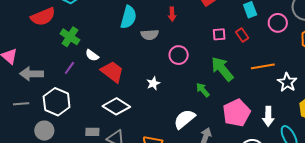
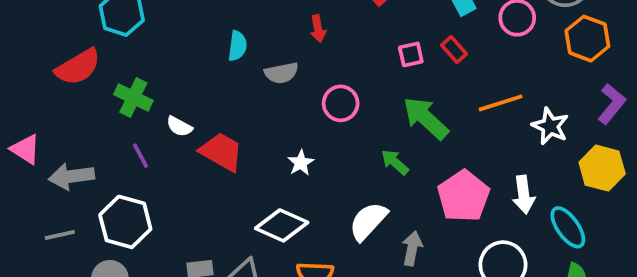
cyan semicircle: (128, 17) -> (237, 46), size x0.7
purple line: (69, 68) -> (141, 156), turned -56
white diamond: (116, 106) -> (282, 225), moved

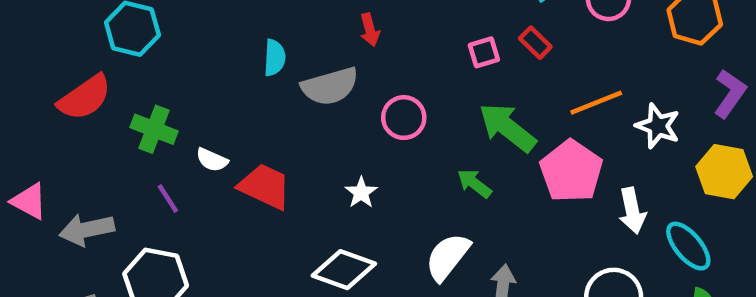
gray semicircle: (281, 73) -> (330, 86), size x1.4
pink pentagon: (464, 196) -> (571, 171), moved

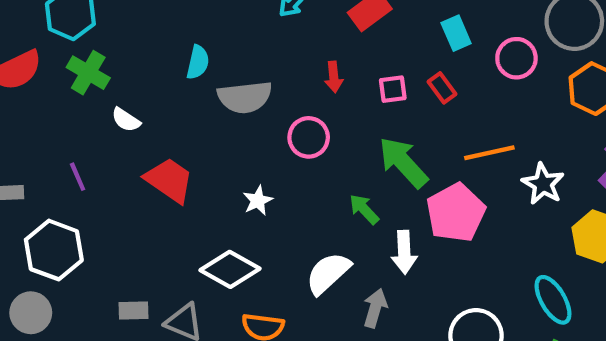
red arrow: (370, 30) -> (334, 77), moved
green cross: (154, 129) -> (88, 73), moved
white semicircle: (212, 160) -> (126, 120), moved
white arrow: (632, 211) -> (404, 252), moved

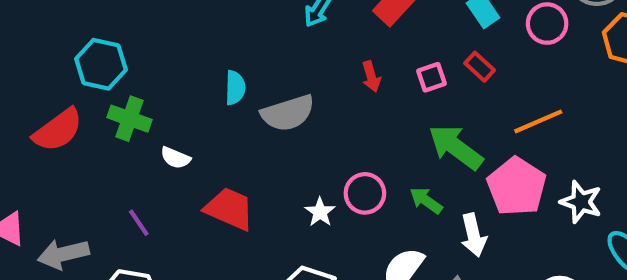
pink circle: (309, 137) -> (365, 193), moved
white star: (543, 184) -> (581, 202), moved

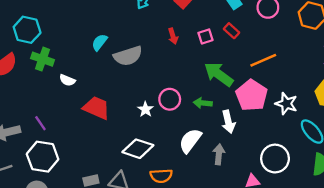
cyan semicircle: (235, 88) -> (99, 42), turned -144
green arrow: (426, 200) -> (203, 103), turned -30
purple line: (139, 223) -> (40, 123), moved

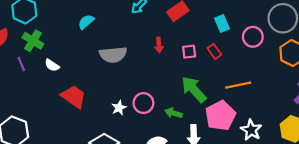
cyan semicircle: (99, 42) -> (86, 22), moved
purple line: (40, 123) -> (21, 64), moved

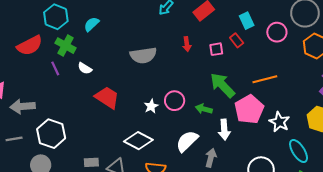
cyan semicircle: (86, 22) -> (92, 24), moved
red rectangle: (214, 51) -> (237, 40), moved

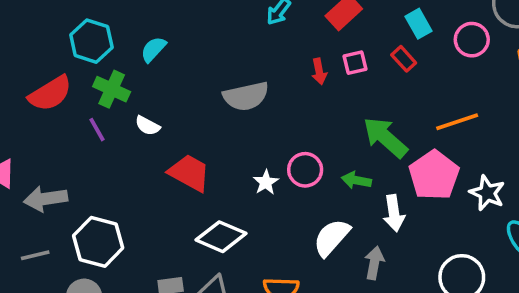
pink square: (216, 49) -> (355, 63), moved
white diamond: (138, 141) -> (221, 237), moved

